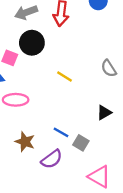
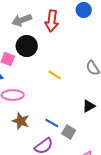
brown star: (25, 142) -> (21, 121), moved

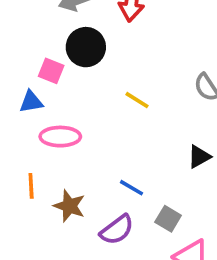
brown star: (21, 121) -> (69, 206), moved
gray square: (69, 132) -> (168, 219), moved

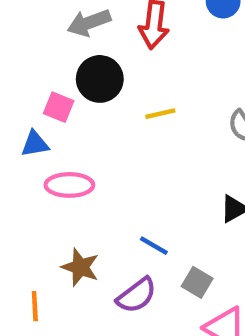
yellow line: (137, 100) -> (160, 114), moved, turned -45
orange line: (31, 186) -> (35, 306), moved

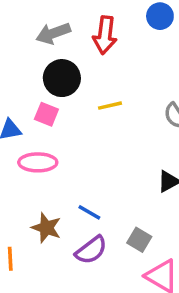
pink square: (59, 107) -> (46, 114), moved
blue line: (154, 246) -> (89, 212), moved

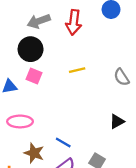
black circle: (62, 78) -> (31, 49), moved
pink ellipse: (38, 162) -> (20, 121), moved

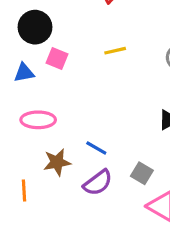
black circle: (31, 49) -> (35, 27), moved
brown star: (34, 153) -> (57, 162), turned -30

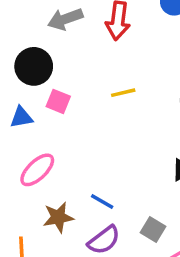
pink ellipse: (38, 120) -> (37, 170), turned -44

